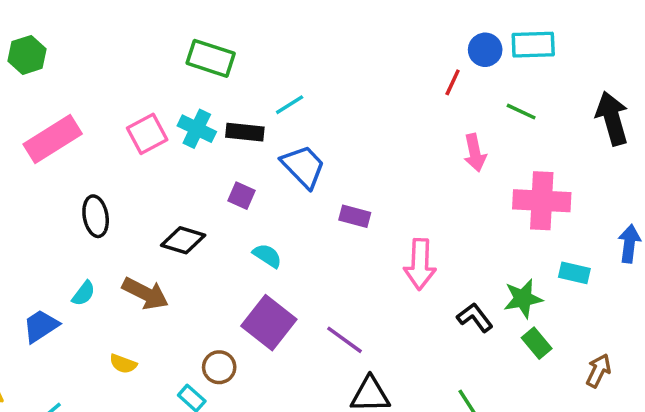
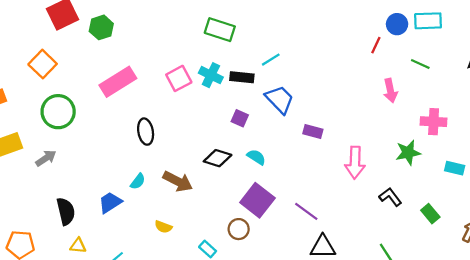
pink cross: (542, 201) -> (434, 122), size x0.7
black diamond: (183, 240) -> (218, 158), moved
green star: (523, 299) -> (408, 153), moved
brown circle: (219, 367) -> (239, 229), moved

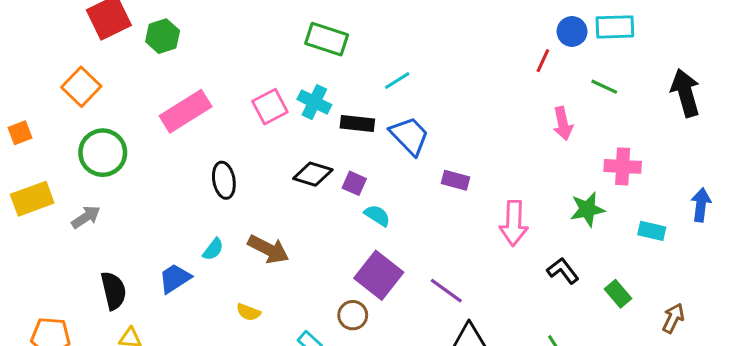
black rectangle: (242, 77) -> (357, 123), moved
purple square: (240, 118) -> (354, 183), moved
black diamond: (218, 158) -> (313, 174), moved

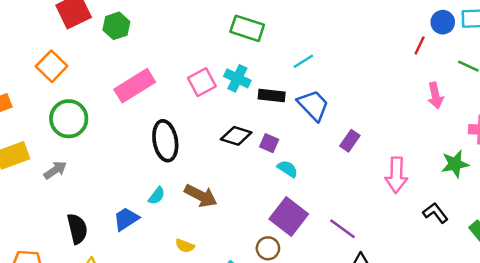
black ellipse: (224, 180) -> (165, 141), size x1.4
purple rectangle: (455, 180) -> (350, 141), turned -70

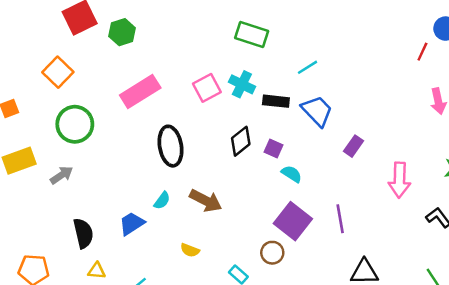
black diamond: (236, 136) -> (241, 141), turned -56
purple line: (343, 229) -> (340, 219), moved, turned 44

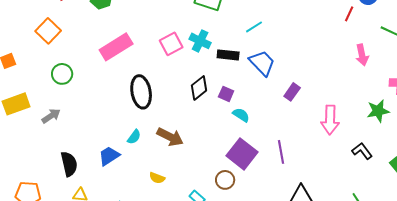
green circle: (75, 124) -> (62, 74), size x0.7

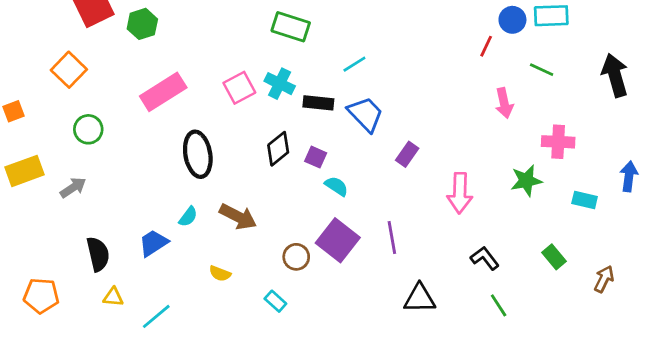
black L-shape: (362, 151) -> (485, 258), moved
brown circle: (225, 180) -> (296, 257), moved

